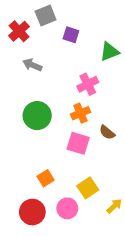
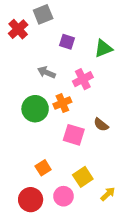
purple square: (71, 35) -> (67, 42), moved
gray arrow: (32, 65) -> (46, 72), moved
orange cross: (81, 113) -> (62, 103), moved

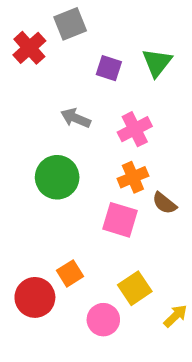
green triangle: (103, 48) -> (157, 63), moved, turned -30
orange cross: (62, 103) -> (133, 177), moved
red circle: (31, 200) -> (35, 297), moved

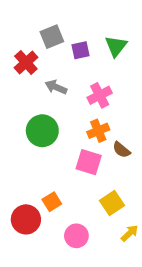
gray square: (70, 24) -> (52, 37), moved
red cross: (29, 48) -> (26, 63), moved
purple square: (109, 68) -> (81, 50), turned -30
yellow square: (135, 288) -> (112, 203), moved

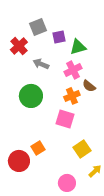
green triangle: (116, 46) -> (78, 47), moved, turned 36
brown semicircle: (121, 150) -> (89, 86), moved
pink circle: (76, 236) -> (67, 183), moved

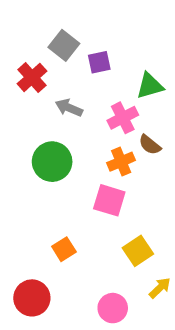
gray square: (38, 27) -> (64, 45), turned -30
green triangle: (78, 47) -> (150, 86), moved
red circle: (19, 161) -> (32, 298), moved

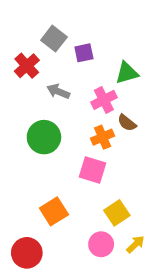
orange square: (64, 249) -> (54, 211), size x1.4
pink circle: (113, 308) -> (101, 244), moved

